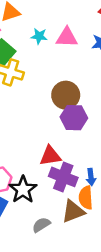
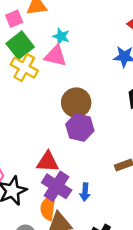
pink triangle: (67, 37) -> (55, 56), moved
orange semicircle: (86, 198) -> (48, 208), moved

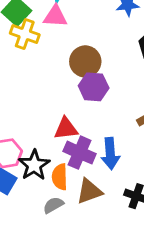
blue arrow: (85, 192) -> (110, 154), size x1.6
orange semicircle: (48, 208) -> (60, 177), moved

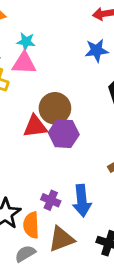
red triangle: (66, 129) -> (35, 126), moved
purple cross: (80, 153) -> (51, 200), size x0.6

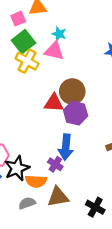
blue arrow: (82, 201) -> (66, 147), moved
orange semicircle: (31, 225) -> (36, 181), turned -95

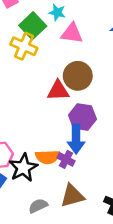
green square: (23, 42) -> (33, 26), moved
pink triangle: (54, 51) -> (72, 33), moved
purple hexagon: (76, 113) -> (82, 117), moved
orange semicircle: (36, 181) -> (48, 157), moved

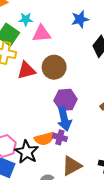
red triangle: (58, 91) -> (26, 70), moved

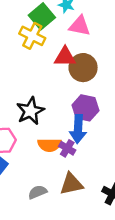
red triangle: (26, 70) -> (65, 57), moved
black star: (27, 152) -> (30, 111), moved

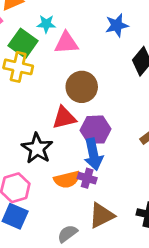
red triangle: (65, 57) -> (64, 118), moved

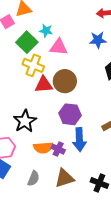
yellow cross: (18, 67) -> (33, 65), moved
red triangle: (64, 118) -> (44, 85), moved
blue arrow: (93, 154) -> (79, 140), moved
gray semicircle: (67, 234) -> (33, 178), moved, turned 140

